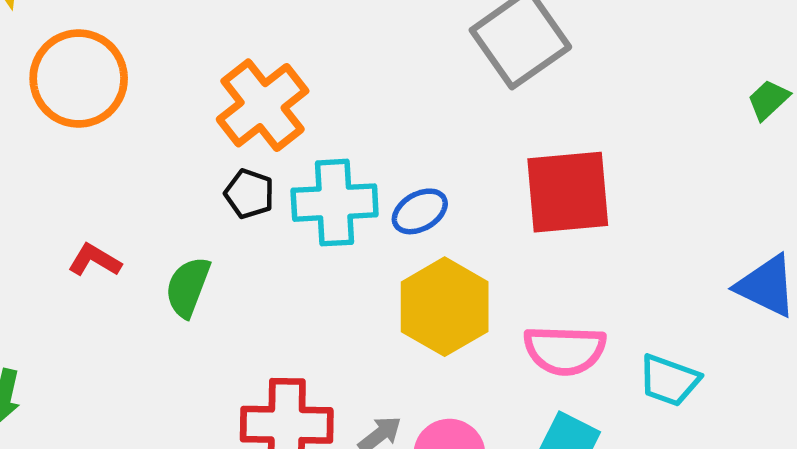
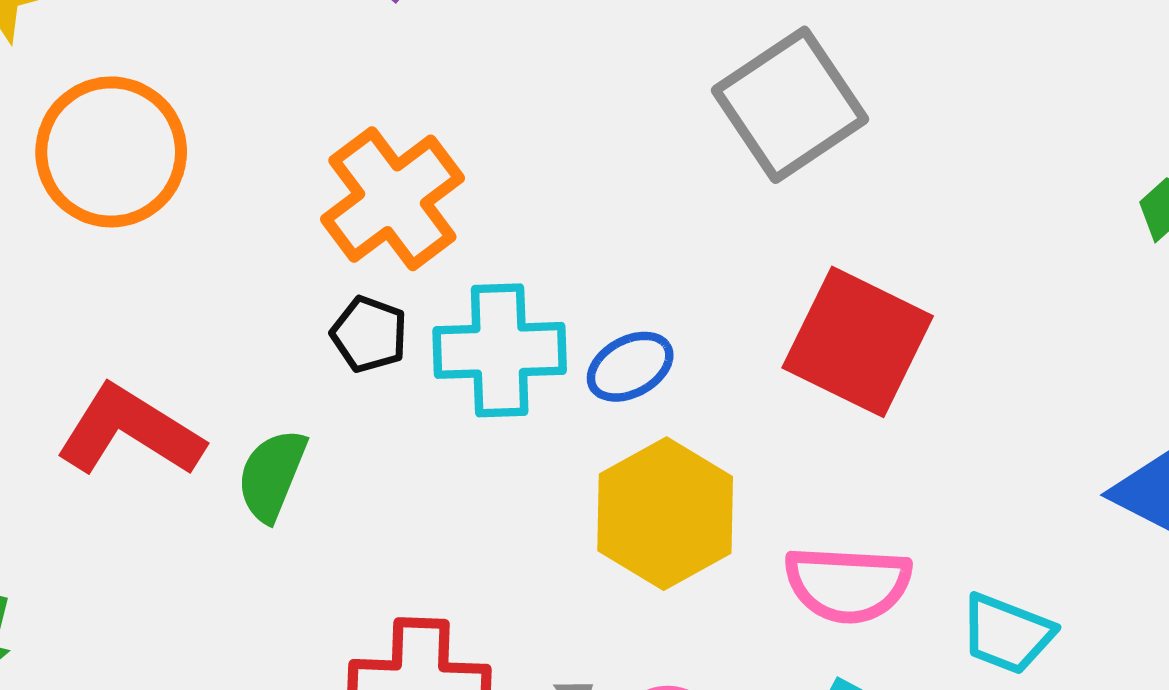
red square: (568, 192) -> (858, 342), turned 30
red L-shape: (95, 260) -> (130, 431), size x1.8

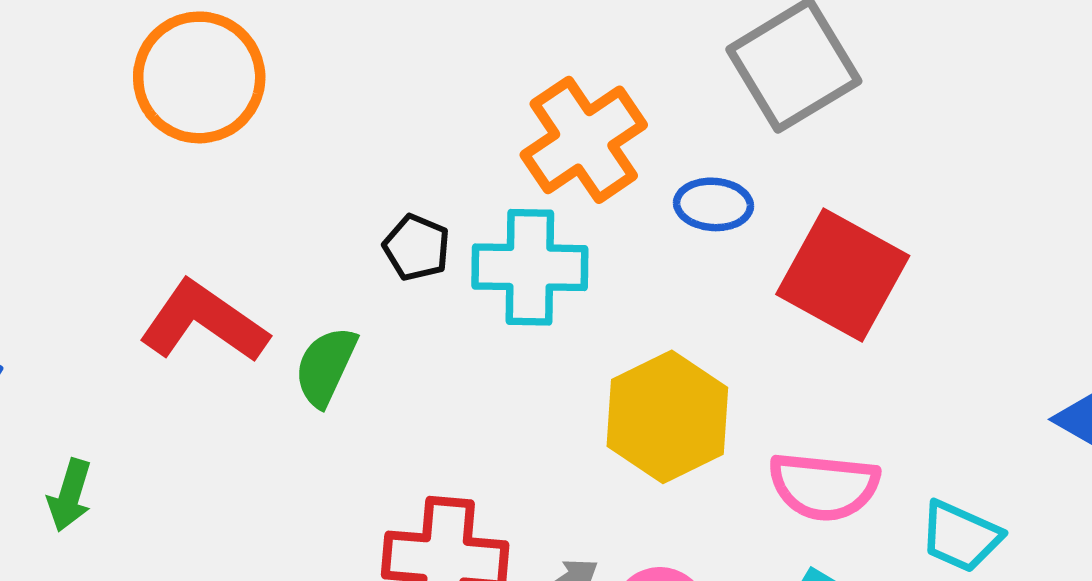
orange cross: (392, 199) -> (584, 140), moved
blue ellipse: (630, 367) -> (713, 204), moved, turned 30

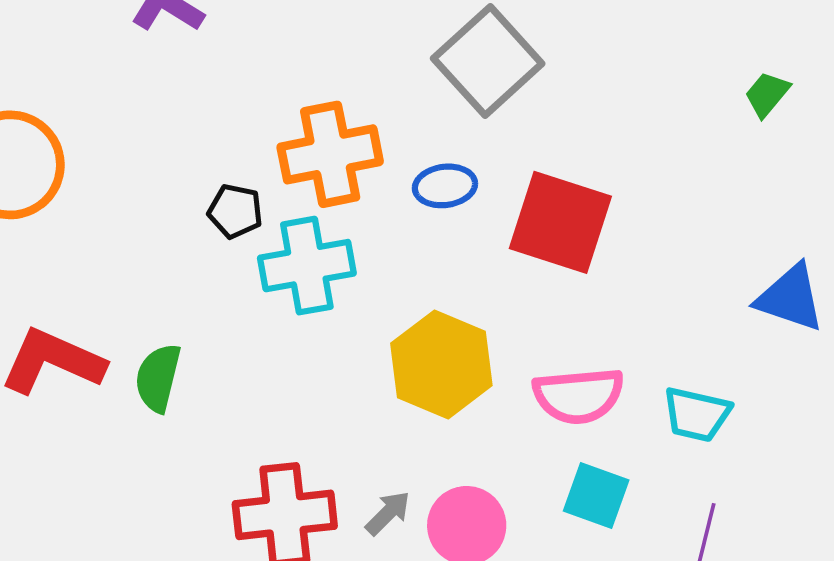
orange cross: (584, 140) -> (330, 154), turned 34
black pentagon: (417, 247) -> (235, 211), moved

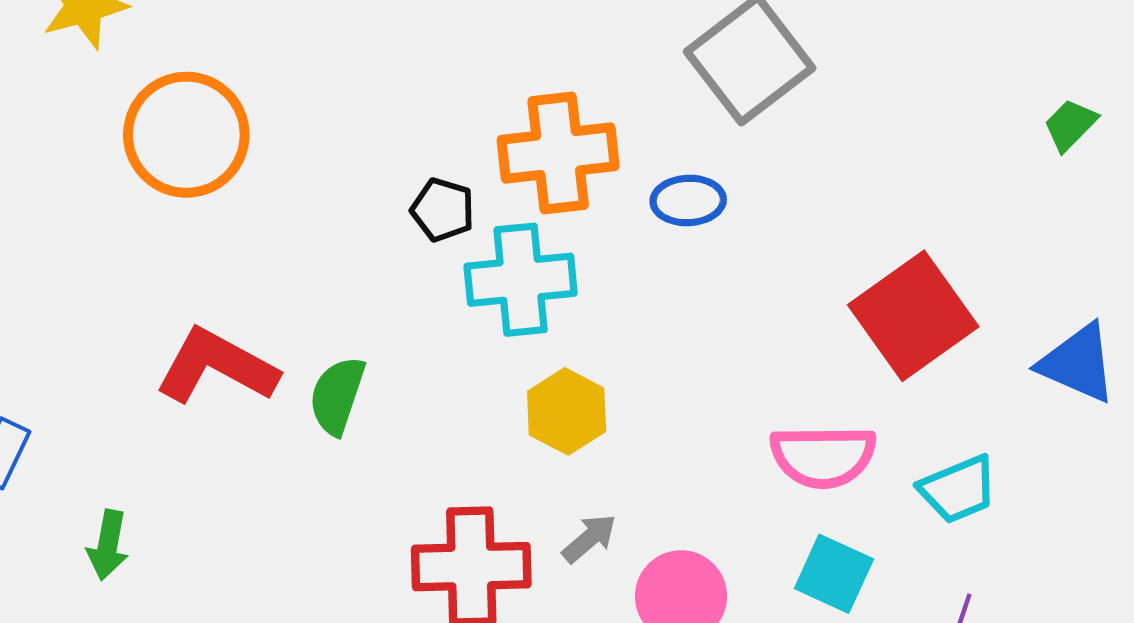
red square: (560, 222) -> (913, 316), moved, turned 32
yellow hexagon: (441, 364) -> (567, 411), moved, size x0.7
cyan trapezoid: (697, 414) -> (958, 489), turned -40
gray arrow: (388, 513) -> (589, 538), moved

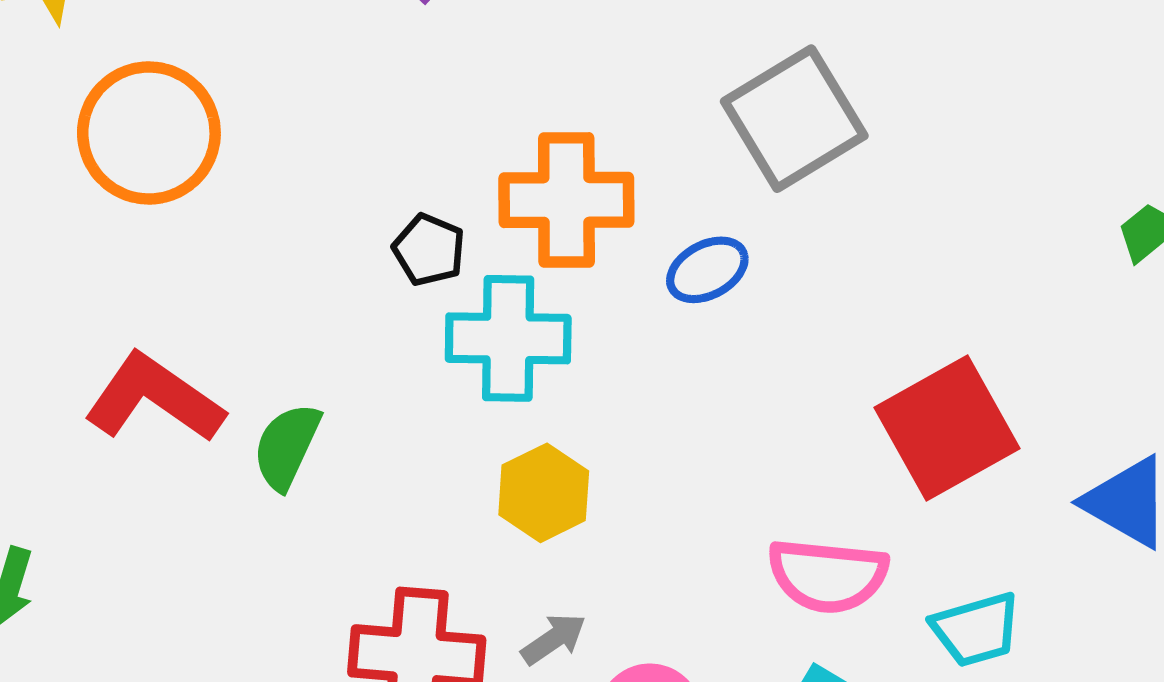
blue ellipse: (688, 200) -> (707, 270), turned -32

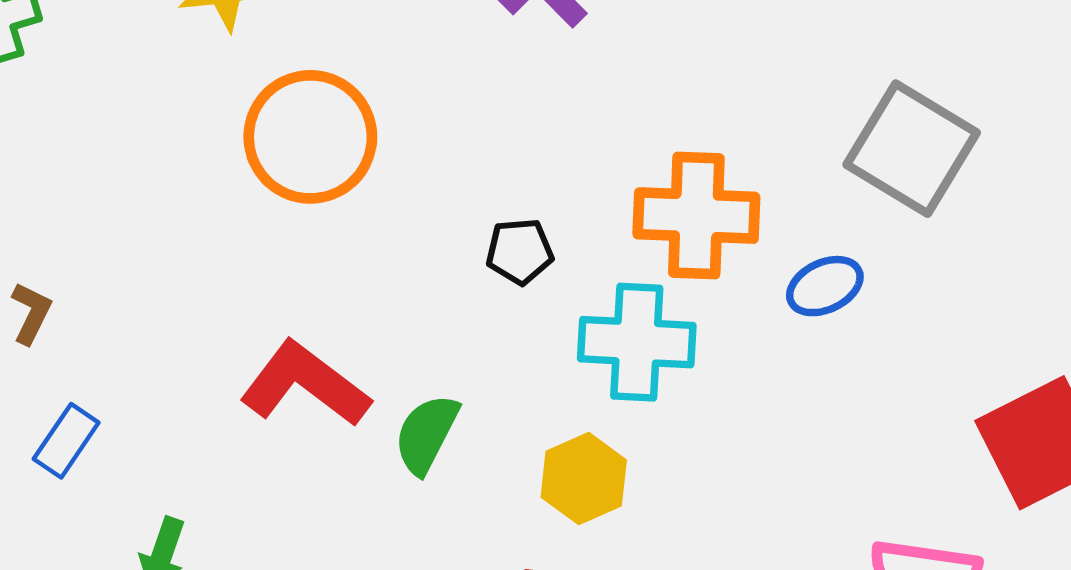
gray square: (794, 119) -> (912, 149), turned -30
black pentagon: (429, 250) -> (520, 251), moved, turned -30
yellow hexagon: (544, 493) -> (584, 479), moved

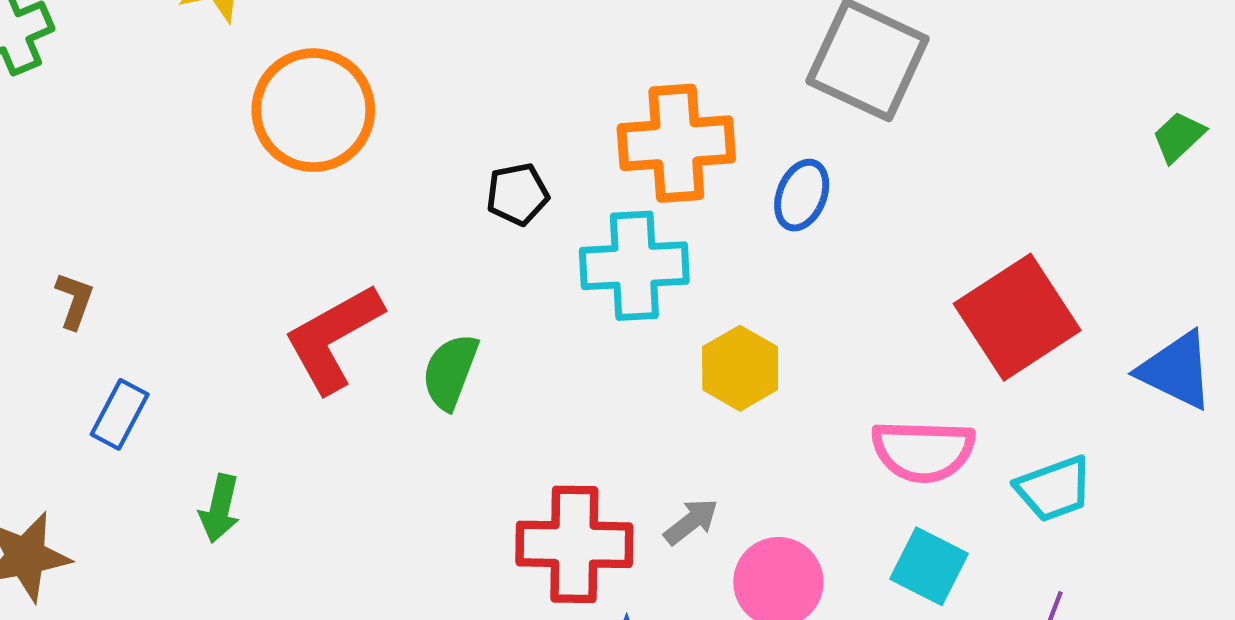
blue ellipse: (825, 286) -> (802, 195), turned -36
red L-shape: (305, 384) -> (333, 338), turned -60
yellow hexagon: (584, 479) -> (740, 368), moved

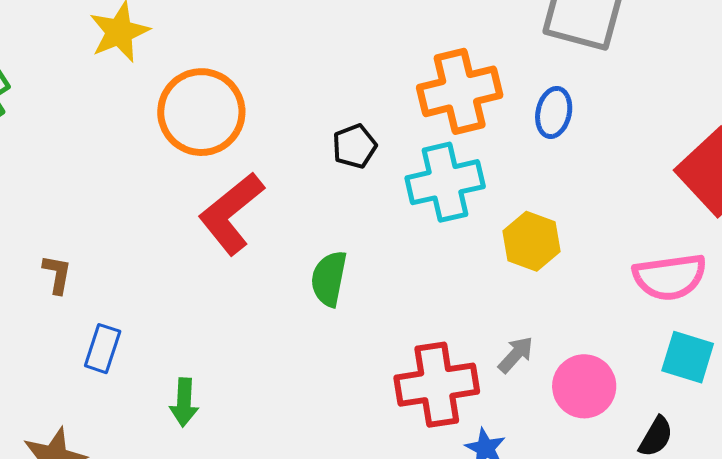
red L-shape: (333, 338) -> (231, 213), moved

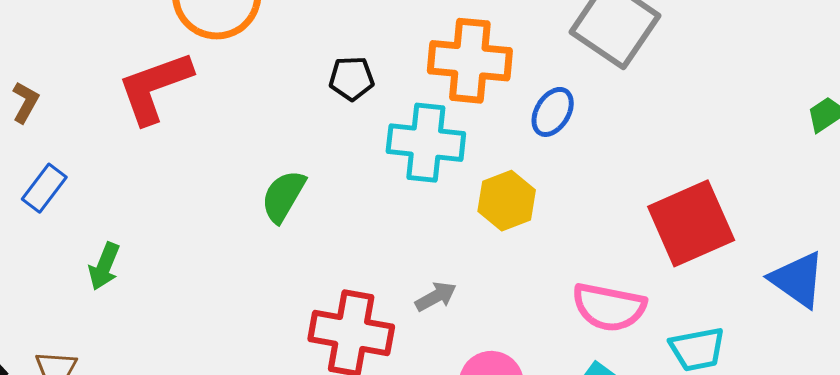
red L-shape: (231, 213) -> (155, 87), moved
yellow hexagon: (531, 241) -> (507, 201), moved
gray arrow: (516, 355) -> (436, 297), moved

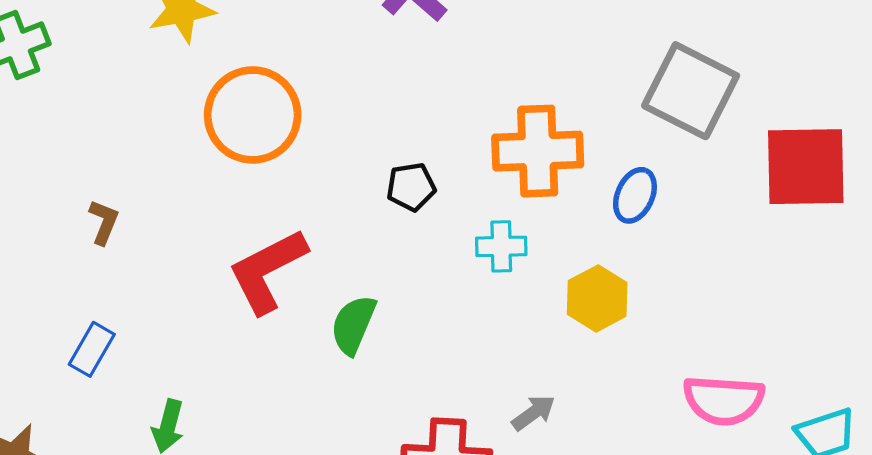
red L-shape: (155, 87) -> (267, 271), moved
brown L-shape: (25, 102) -> (104, 222), moved
cyan cross: (426, 143) -> (501, 246), size x0.6
red square: (691, 223) -> (806, 167), moved, turned 30

